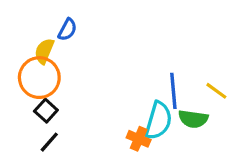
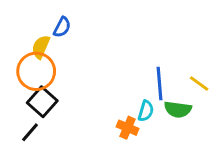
black square: (46, 111) -> (42, 102), size x1.4
cyan semicircle: (158, 121) -> (146, 111), size x0.6
black line: (49, 142) -> (30, 132), moved

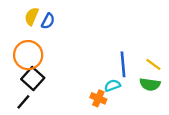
yellow semicircle: (41, 47) -> (32, 16), moved
green semicircle: (178, 109) -> (150, 84), moved
cyan semicircle: (146, 111) -> (112, 86), turned -126

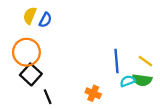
cyan semicircle: (112, 86) -> (128, 81), moved
black line: (23, 102) -> (48, 97), moved, turned -64

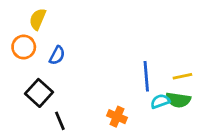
blue semicircle: (45, 20) -> (57, 55), moved
orange circle: (26, 52) -> (24, 47), moved, size x0.7
yellow line: (145, 61) -> (182, 76), turned -48

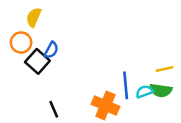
blue line: (146, 76) -> (126, 85), moved
black square: (39, 93) -> (37, 61), moved
orange cross: (117, 117) -> (105, 105), size x1.5

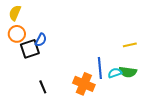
yellow semicircle: (34, 17) -> (15, 13), moved
black square: (37, 61) -> (30, 49), turned 30
yellow line: (165, 69) -> (130, 45), moved

